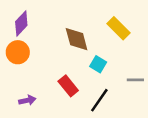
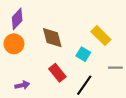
yellow rectangle: (119, 28) -> (101, 36), moved
brown diamond: (77, 39) -> (52, 38), moved

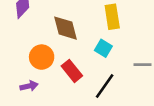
yellow rectangle: (101, 36) -> (112, 17), moved, turned 36
orange circle: (14, 44) -> (42, 57), moved

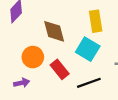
cyan square: (103, 48) -> (88, 49), size x1.5
black line: (105, 86) -> (89, 83), turned 35

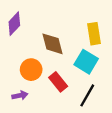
black line: (89, 83) -> (87, 95), turned -40

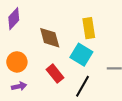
orange circle: (31, 70) -> (17, 62), moved

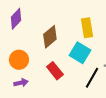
brown diamond: (50, 38) -> (50, 37), turned 65
black line: (82, 86) -> (92, 78), moved

